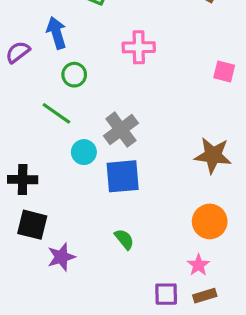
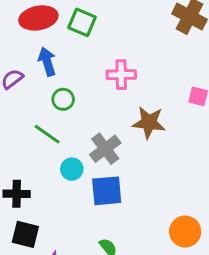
brown star: (213, 155) -> (149, 123), moved

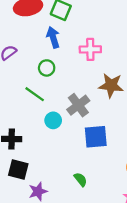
blue arrow: (47, 62) -> (53, 37), moved
blue square: (107, 191) -> (96, 137), moved

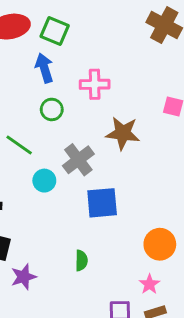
green circle: (47, 68) -> (52, 109), moved
green semicircle: (80, 179) -> (81, 261), turned 40

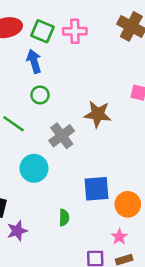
pink cross: (95, 84) -> (75, 31), moved
cyan circle: (44, 181) -> (34, 168), moved, size x1.5
blue square: (102, 203) -> (97, 189), moved

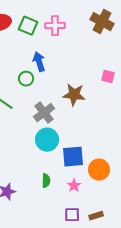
blue arrow: (34, 61) -> (39, 62), moved
cyan circle: (34, 168) -> (47, 140), moved
pink star: (119, 237) -> (74, 186), moved

